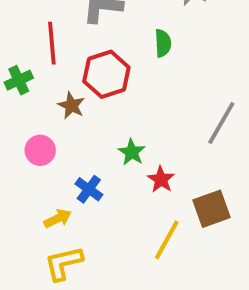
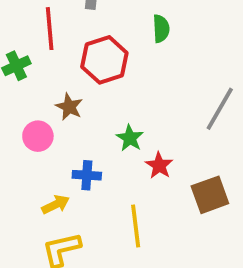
brown star: (71, 105) -> (69, 107), moved
blue cross: (89, 189) -> (87, 175), turned -32
yellow line: (167, 240) -> (136, 226), moved, turned -36

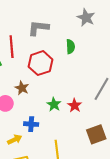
red star: (159, 165) -> (75, 105), moved

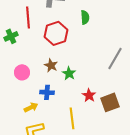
brown star: (22, 88) -> (51, 65), moved
red star: (75, 105) -> (89, 95), moved

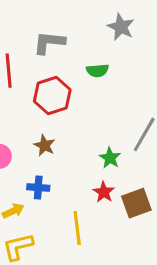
green semicircle: (85, 17) -> (97, 71), turned 88
green star: (69, 73) -> (110, 158), moved

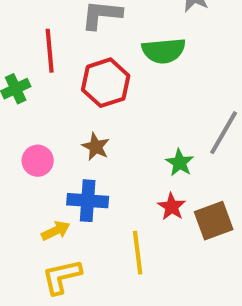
green semicircle: (97, 71) -> (164, 51), size x1.5
blue cross: (38, 187) -> (88, 201), size x1.4

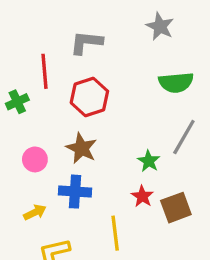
green semicircle: (164, 51) -> (176, 83), moved
brown star: (96, 147) -> (81, 148), size x1.4
yellow arrow: (56, 231) -> (35, 212), moved

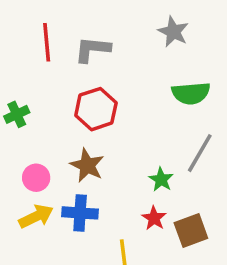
red line: (45, 71) -> (47, 42), moved
yellow arrow: (35, 212) -> (36, 216), moved, size x1.4

